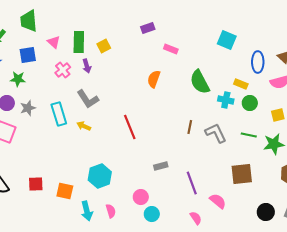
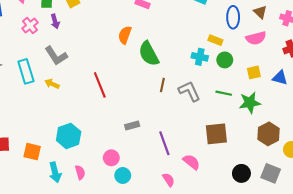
green semicircle: (200, 82) -> (149, 54), moved

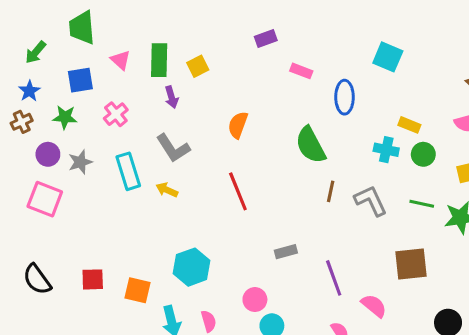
blue ellipse: (233, 17) -> (345, 97), moved
pink cross: (30, 26) -> (116, 114), moved
orange semicircle: (125, 35) -> (238, 125), moved

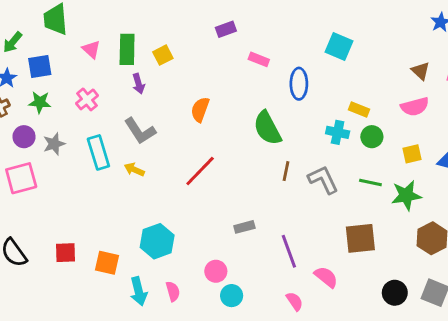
blue square: (80, 80) -> (40, 67), moved
red line: (238, 191) -> (200, 171), turned 66
pink square: (45, 199) -> (21, 178), turned -36

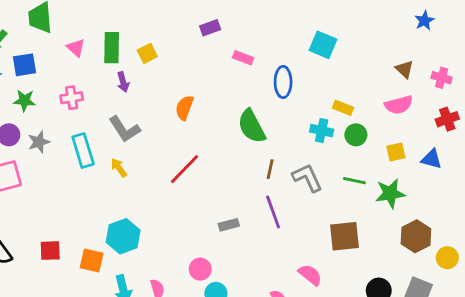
pink cross: (87, 99) -> (72, 98), turned 30
yellow arrow: (134, 170) -> (119, 168), turned 30
cyan hexagon: (157, 241) -> (123, 236), moved
purple line: (289, 251) -> (273, 212), moved

